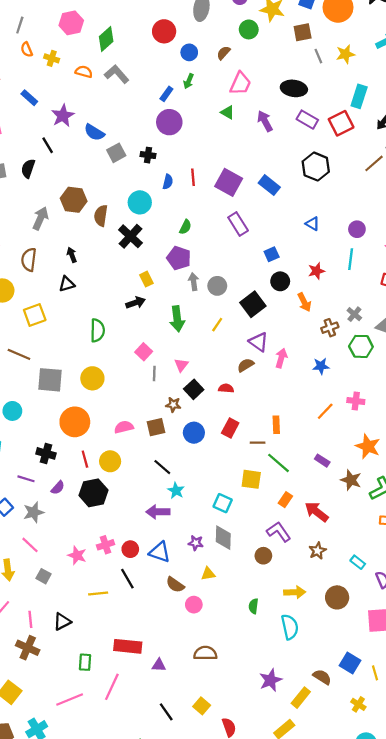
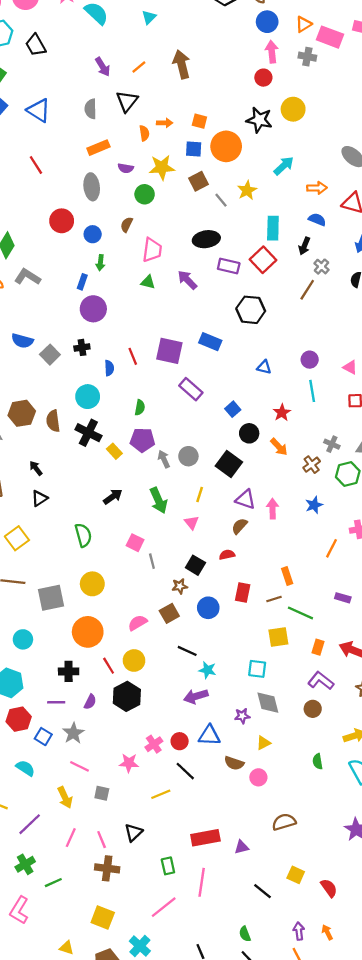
yellow rectangle: (146, 279) -> (114, 451), moved
pink triangle: (181, 365) -> (192, 523), moved

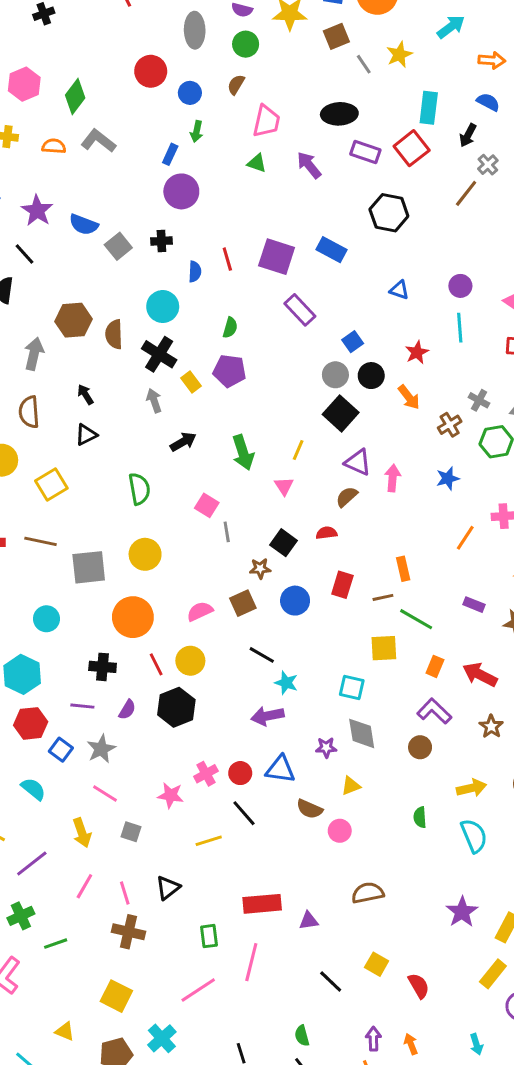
green circle: (145, 194) -> (246, 44), moved
gray circle: (188, 456) -> (335, 375), moved
gray arrow: (164, 459) -> (154, 401), moved

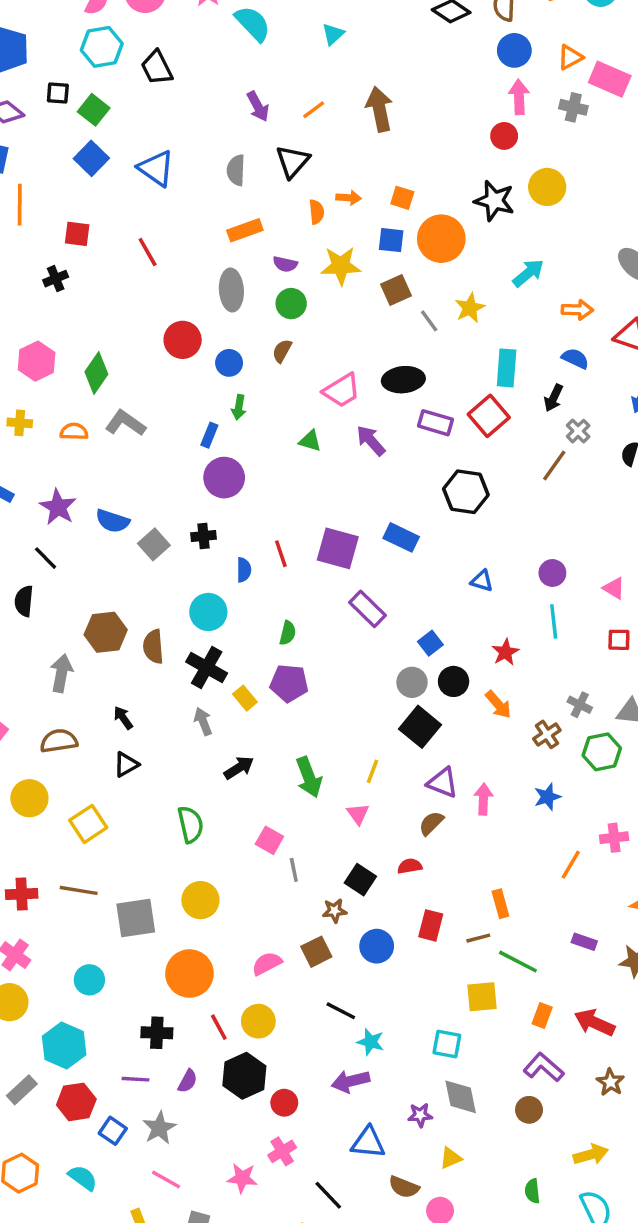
pink trapezoid: (266, 121) -> (342, 390), moved, turned 48
brown semicircle: (29, 412) -> (59, 741), turned 88
red circle: (240, 773) -> (284, 1103), moved

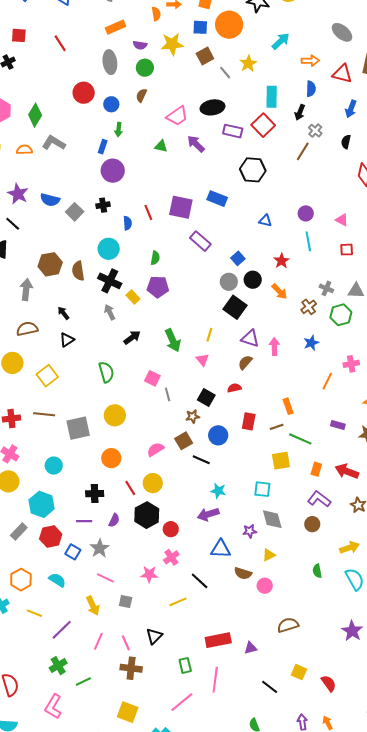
blue semicircle: (575, 358) -> (311, 89), turned 70
orange circle: (189, 974) -> (111, 458), size x0.7
black line: (341, 1011) -> (201, 460), moved

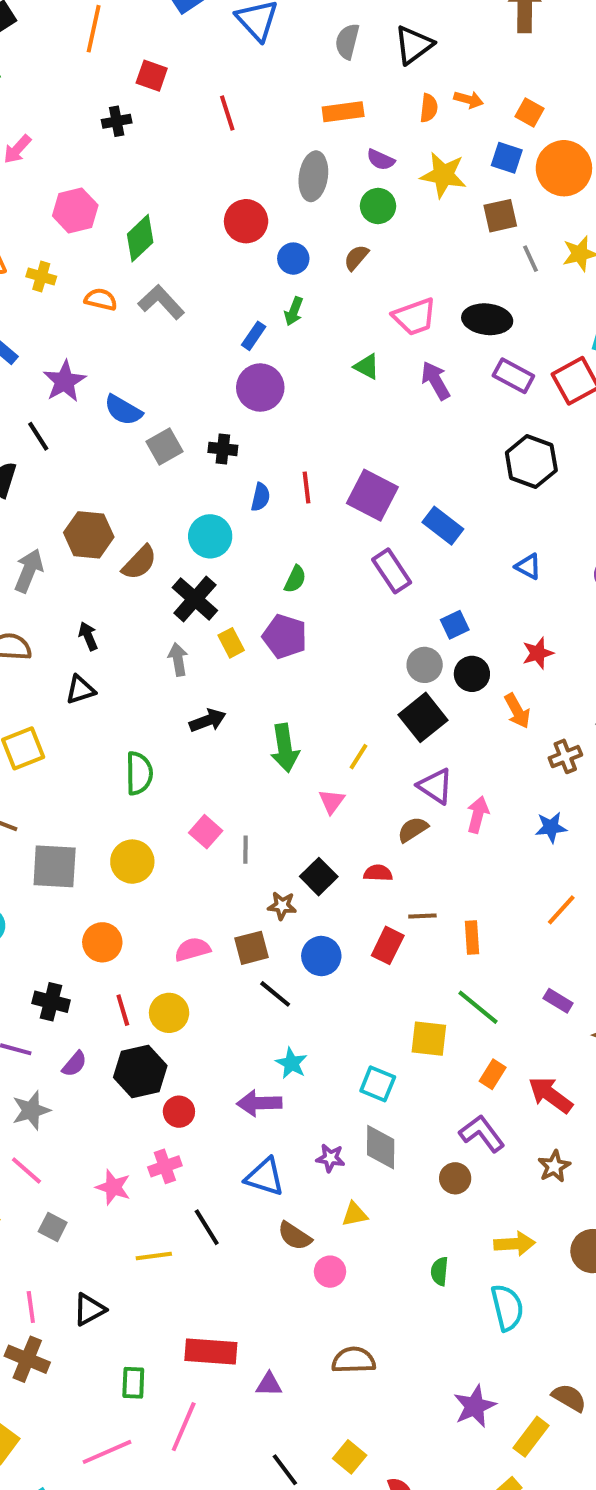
blue rectangle: (217, 199) -> (443, 526), moved
brown semicircle: (78, 271) -> (139, 563), turned -144
pink square: (152, 378) -> (206, 832), moved
brown line: (277, 427) -> (422, 916), moved

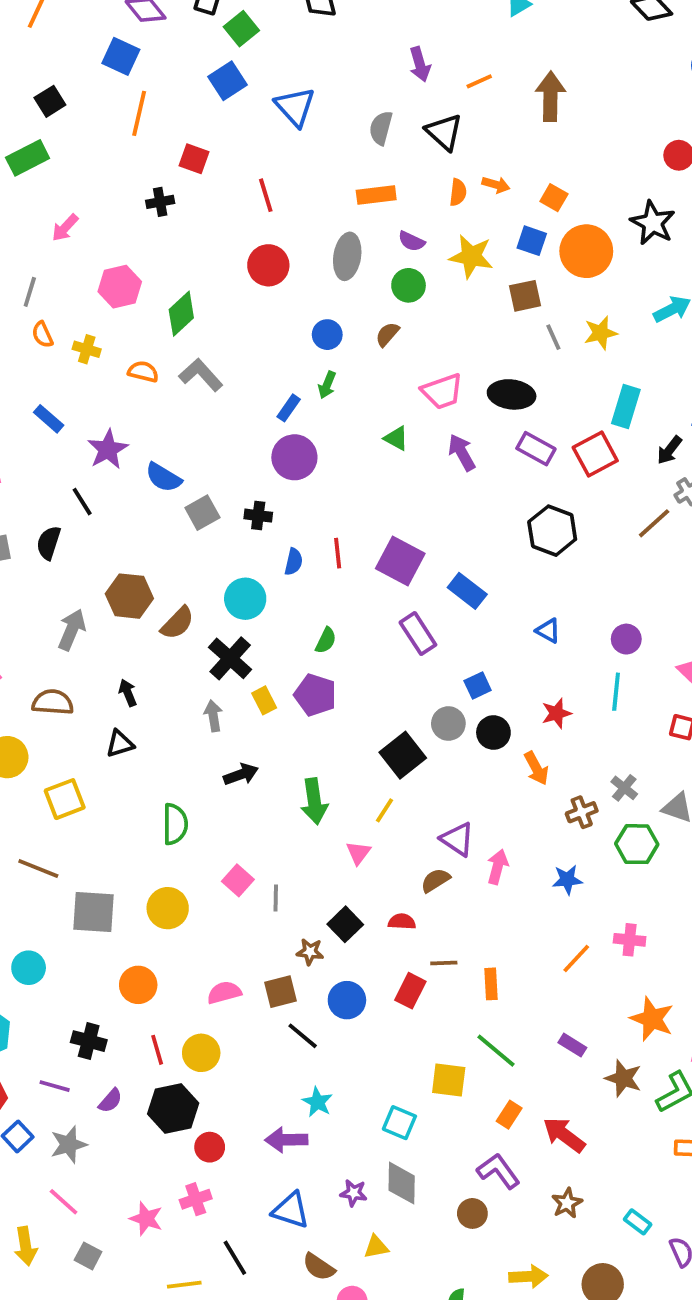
black triangle: (414, 45) -> (444, 132), turned -42
red circle: (246, 221) -> (268, 265), moved
black square: (423, 717) -> (403, 755), moved

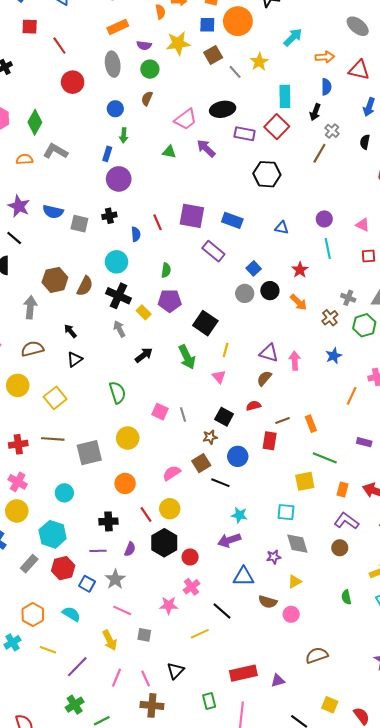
red square: (194, 159) -> (30, 27), moved
gray square: (202, 513) -> (79, 224), turned -30
black square: (403, 755) -> (205, 323), moved

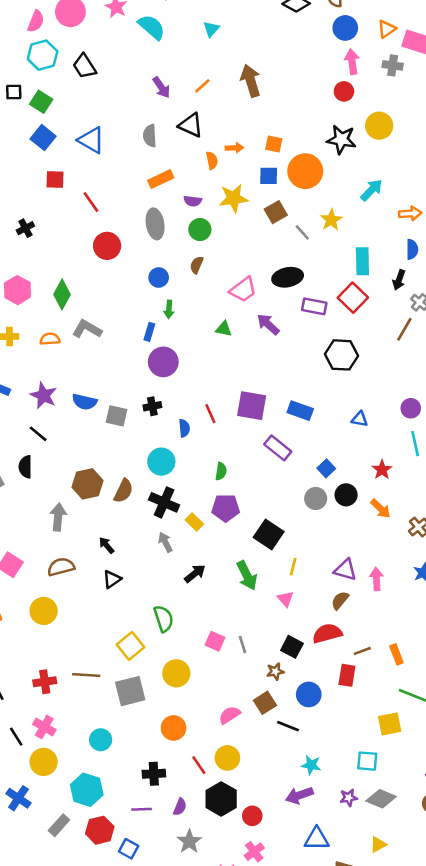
yellow square: (55, 398) -> (131, 646), moved
red semicircle: (253, 406) -> (327, 633), size x1.6
gray diamond: (297, 544) -> (381, 799), turned -50
purple star: (274, 557) -> (349, 798), moved
gray star: (115, 579) -> (189, 842), moved

